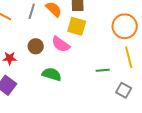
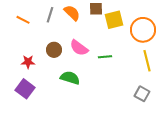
yellow square: (77, 26) -> (114, 20), moved, turned -30
green line: (103, 70) -> (105, 57), moved

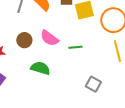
gray square: (142, 94) -> (93, 84), moved

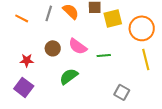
green semicircle: (40, 68) -> (69, 76), turned -54

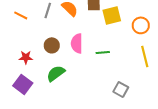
orange circle: (142, 28) -> (141, 25), size x0.7
pink semicircle: (78, 46) -> (77, 43), turned 54
green semicircle: (69, 76) -> (56, 73), moved

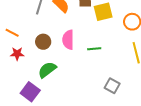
orange line: (21, 15) -> (12, 33), moved
purple square: (23, 84) -> (30, 92), moved

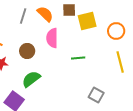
pink semicircle: (68, 40) -> (52, 38), moved

